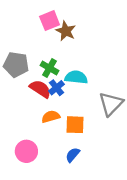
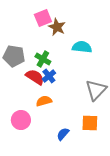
cyan semicircle: (76, 77) -> (82, 47), moved
orange square: (75, 125) -> (90, 123), moved
pink circle: (26, 151) -> (21, 120), moved

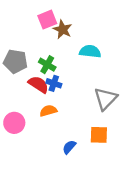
blue cross: (49, 76) -> (54, 83), turned -32
pink circle: (21, 120) -> (14, 123), moved

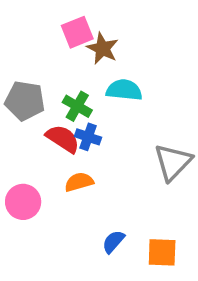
cyan semicircle: (90, 51) -> (124, 90), moved
orange square: (99, 135) -> (162, 252), moved

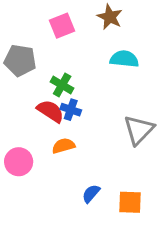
brown star: (102, 48) -> (110, 17), moved
cyan semicircle: (124, 90) -> (124, 59), moved
gray pentagon: (25, 101) -> (20, 60), moved

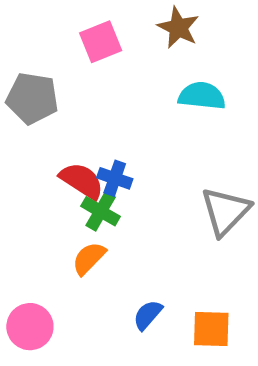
green cross: (62, 85) -> (101, 211), moved
orange semicircle: (63, 146) -> (89, 258), moved, turned -30
pink circle: (19, 162) -> (30, 327), moved

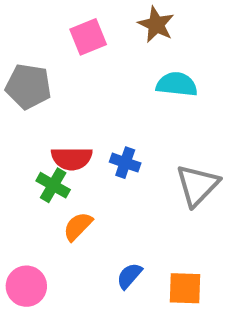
blue cross: (115, 178) -> (125, 163), moved
red semicircle: (82, 181) -> (72, 158), turned 147
green cross: (101, 211) -> (53, 185), moved

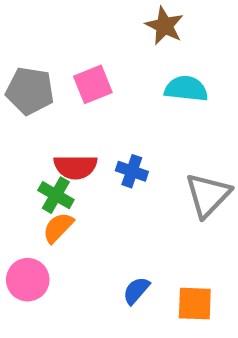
pink square: (88, 37) -> (93, 84), moved
orange semicircle: (78, 226) -> (58, 228), moved
pink circle: (26, 286) -> (28, 280), moved

